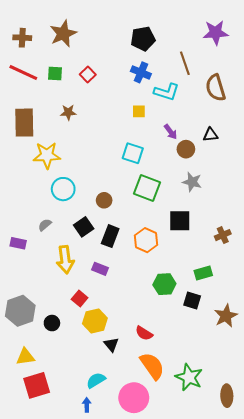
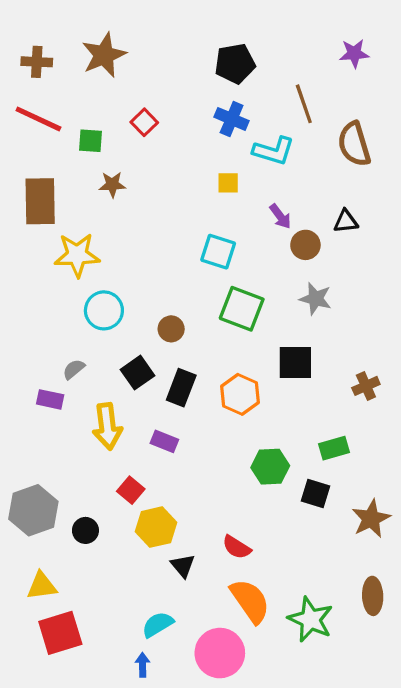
purple star: (216, 33) -> (354, 53), size x0.7
green square: (55, 73) -> (90, 141), moved
purple rectangle: (18, 243) -> (50, 399), moved
brown ellipse: (227, 396) -> (373, 596), moved

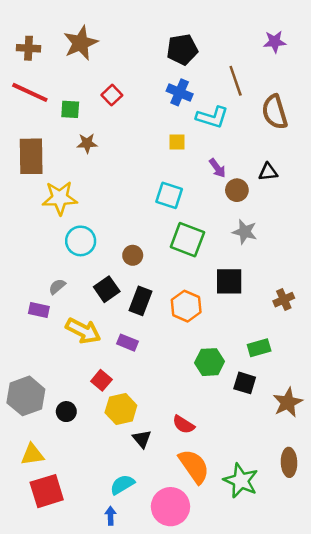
yellow arrow: (107, 426) -> (83, 331), turned -56

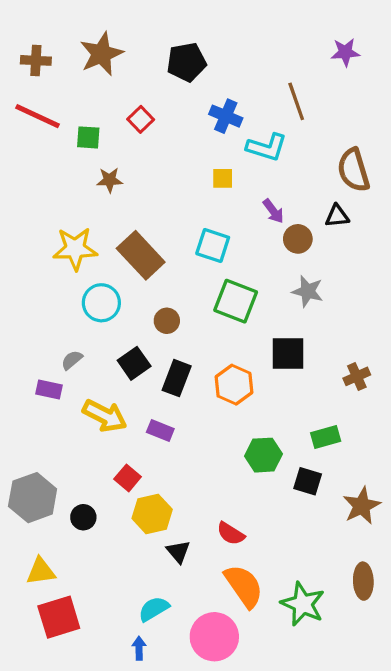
black pentagon: (182, 49) -> (186, 62), moved
brown semicircle: (275, 112) -> (353, 170), moved
brown rectangle: (31, 156) -> (141, 255), moved, turned -42

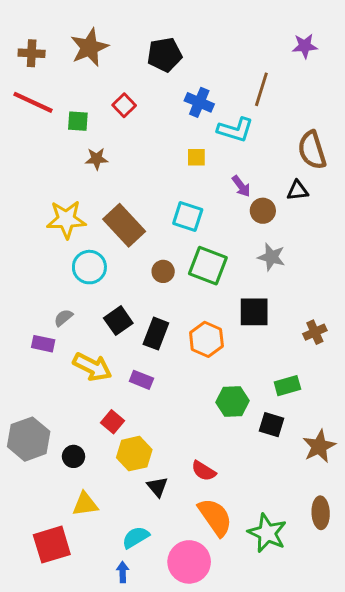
brown line: (296, 101) -> (261, 89), turned 36
brown circle: (167, 321) -> (163, 271), moved
yellow triangle: (41, 571) -> (85, 504), moved

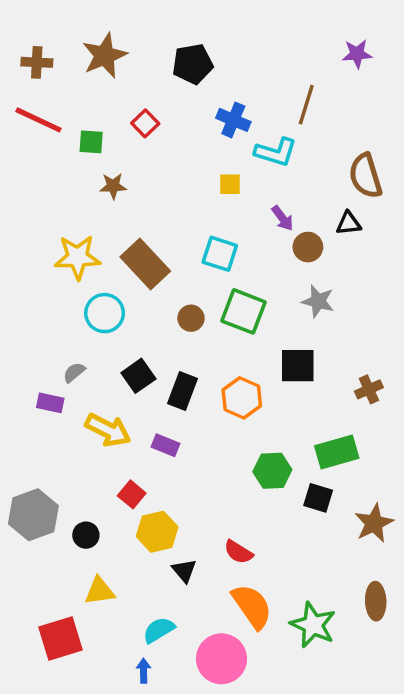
green rectangle: (287, 386) -> (337, 452), size x1.4

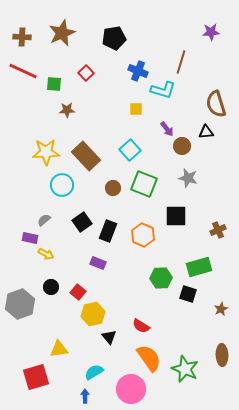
cyan square: (220, 254) -> (130, 150), turned 30
yellow arrow: (108, 430) -> (46, 254), moved, size x0.6
brown star: (374, 523) -> (221, 309), size x0.6
black circle: (86, 535) -> (51, 287), moved

